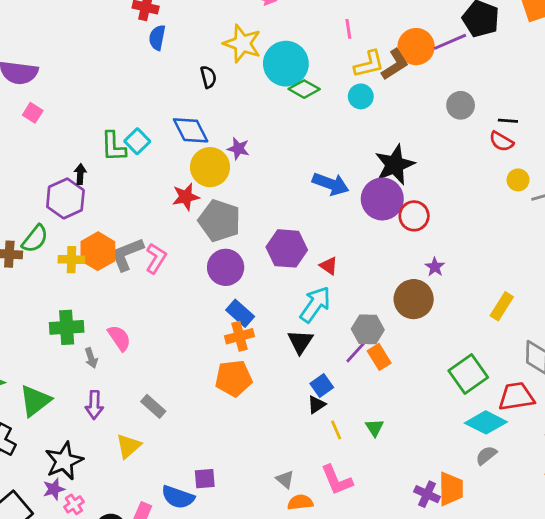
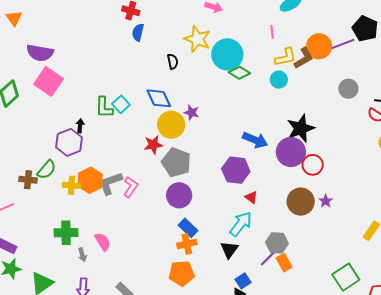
pink square: (33, 113) -> (49, 81), size x2.0
purple hexagon: (287, 248) -> (236, 170), moved
brown circle: (414, 299) -> (301, 202), moved

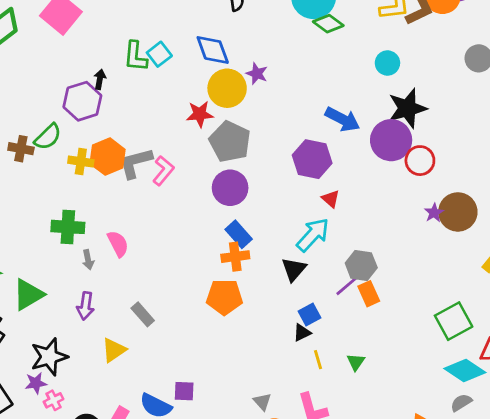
cyan circle: (279, 80) -> (387, 63), moved
brown circle: (301, 202) -> (458, 212), moved

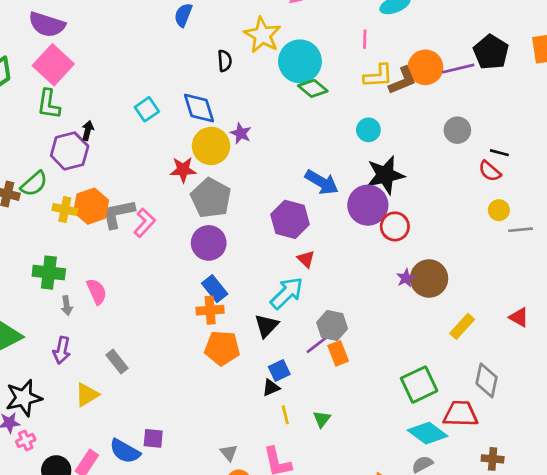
green L-shape: (135, 56) -> (49, 104), moved
orange pentagon: (224, 297) -> (222, 348), moved

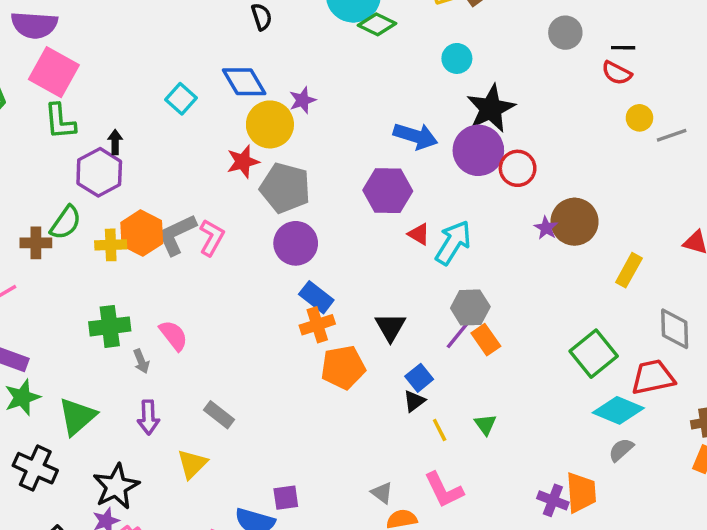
purple star: (241, 133) -> (302, 100), turned -30
cyan arrow: (287, 293) -> (453, 243), moved

